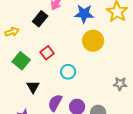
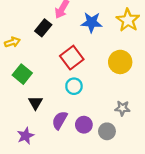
yellow circle: (93, 41) -> (120, 62), moved
red square: (47, 53) -> (72, 58), moved, size x1.5
gray star: (120, 84) -> (122, 108), moved

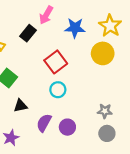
yellow circle: (120, 62) -> (103, 53), moved
black triangle: (35, 103) -> (21, 106), turned 48
gray circle: (107, 131) -> (107, 133), moved

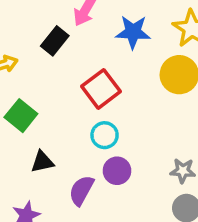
purple circle: (67, 127) -> (117, 171), moved

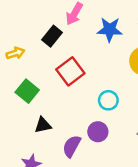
red square: (101, 89) -> (70, 71), moved
cyan circle: (105, 135) -> (108, 100), moved

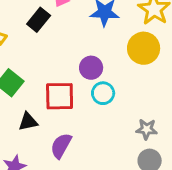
red square: (70, 71) -> (60, 96), moved, turned 36
purple circle: (98, 132) -> (91, 68), moved

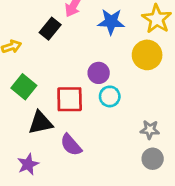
black triangle: (28, 122) -> (40, 123), size x1.4
purple semicircle: (61, 146) -> (71, 145), turned -70

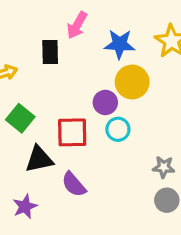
black rectangle: (50, 29) -> (50, 52), turned -40
yellow circle: (147, 55) -> (132, 82), moved

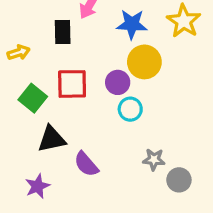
red square: (72, 132) -> (72, 84), moved
gray star: (164, 167) -> (154, 159), moved

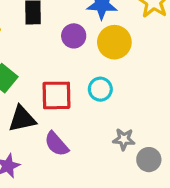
purple circle: (118, 82) -> (74, 36), moved
red square: (72, 84) -> (56, 95), moved

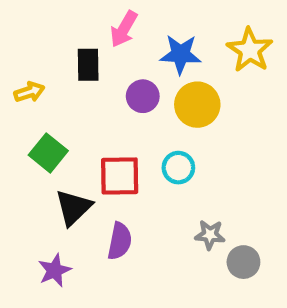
black triangle: (22, 119) -> (73, 207), turned -32
purple semicircle: (56, 144) -> (120, 241), turned -128

